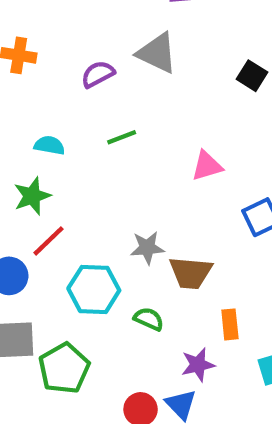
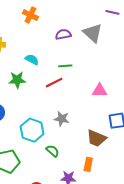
red line: (49, 241) -> (54, 83), moved
brown trapezoid: (191, 273) -> (96, 138), moved

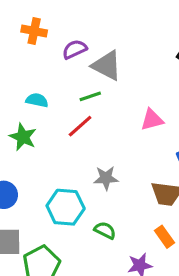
orange cross: (30, 15) -> (34, 31), moved
gray triangle: (93, 33) -> (107, 66), moved
green star: (17, 80) -> (23, 137), turned -30
orange rectangle: (88, 164) -> (164, 237), turned -32

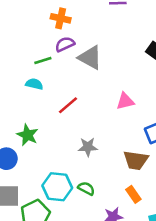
orange cross: (34, 31) -> (61, 18), moved
green line: (90, 96) -> (43, 60), moved
green star: (23, 137) -> (28, 135), moved
cyan hexagon: (66, 207) -> (57, 187), moved

